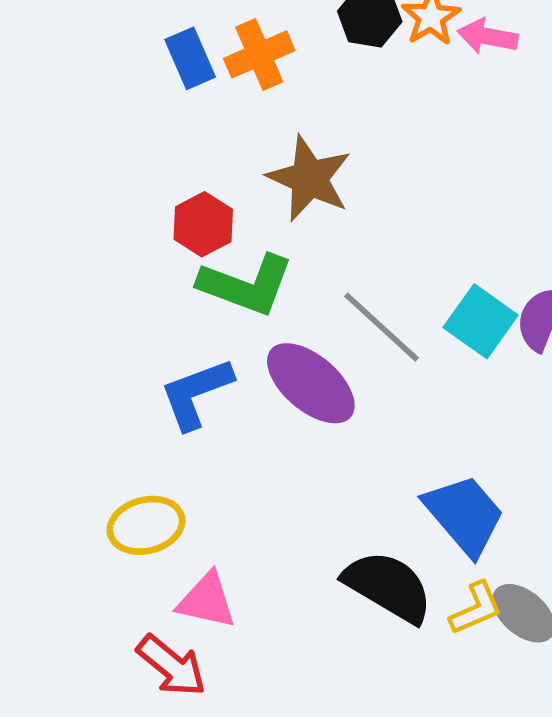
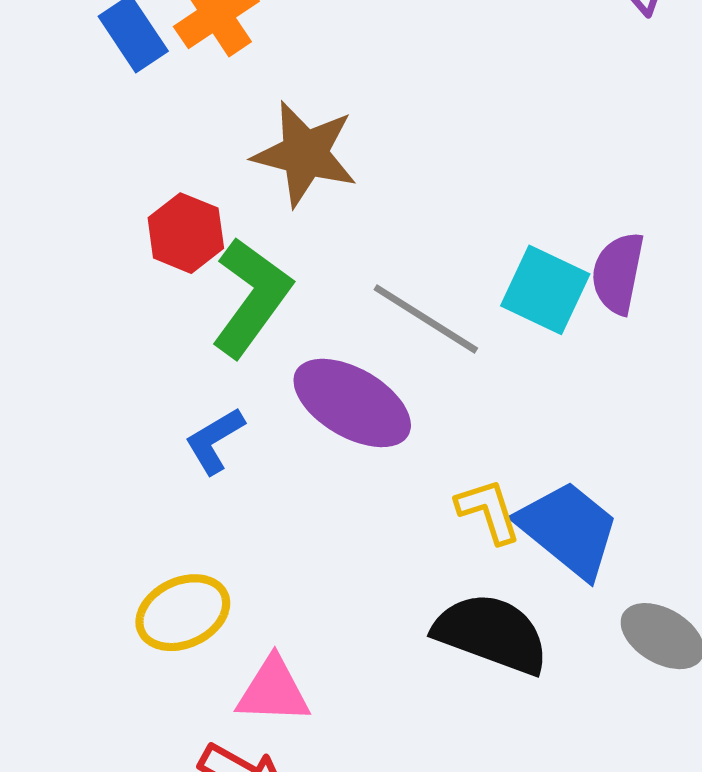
green L-shape: (246, 285) -> (251, 297), turned -64
blue L-shape: (196, 393) -> (215, 441), size x0.7
yellow L-shape: (476, 608) -> (488, 511), moved, turned -74

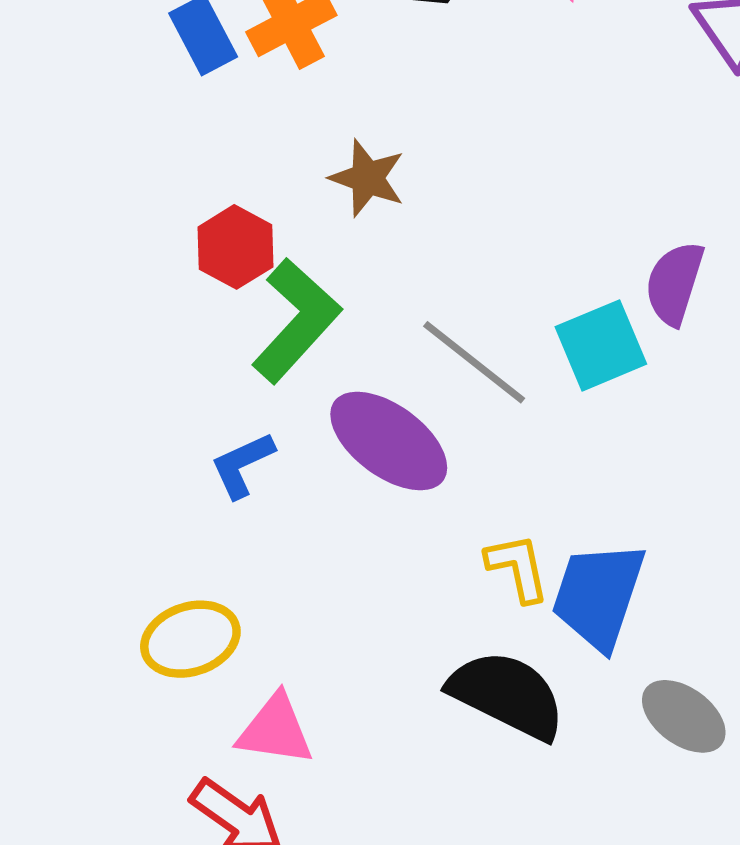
brown star: (305, 154) -> (367, 178), size x0.7
purple semicircle: (618, 273) -> (674, 283), moved
cyan square: (545, 290) -> (601, 345), turned 36
blue trapezoid: (568, 529) -> (598, 595), turned -117

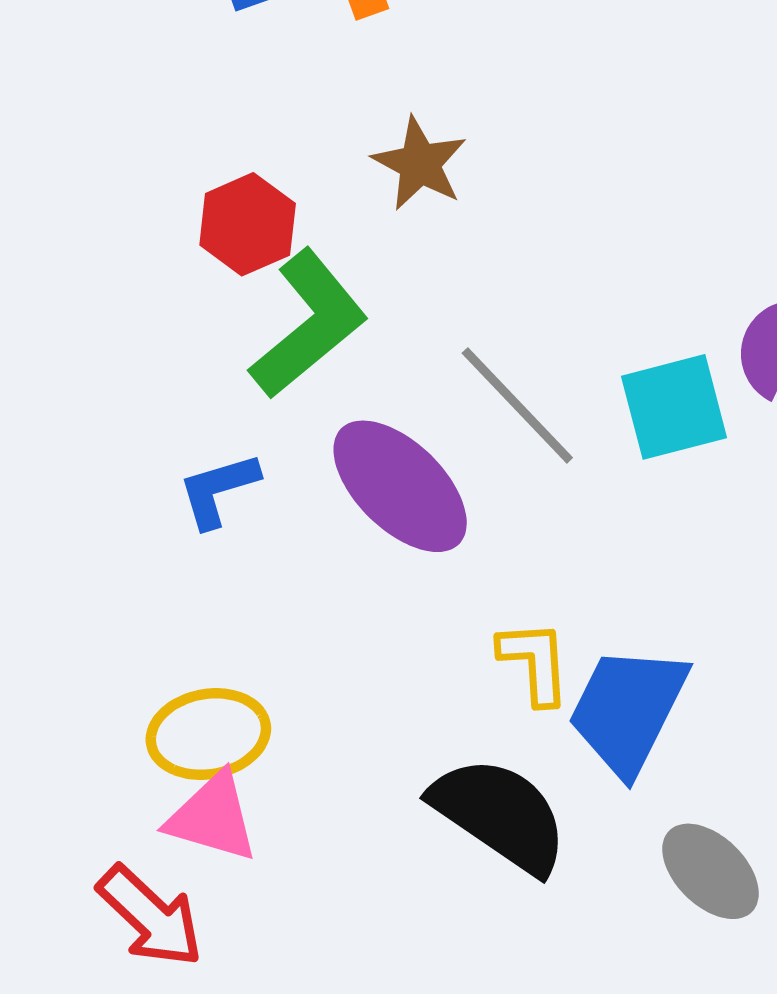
yellow ellipse: (190, 639) -> (208, 734), moved

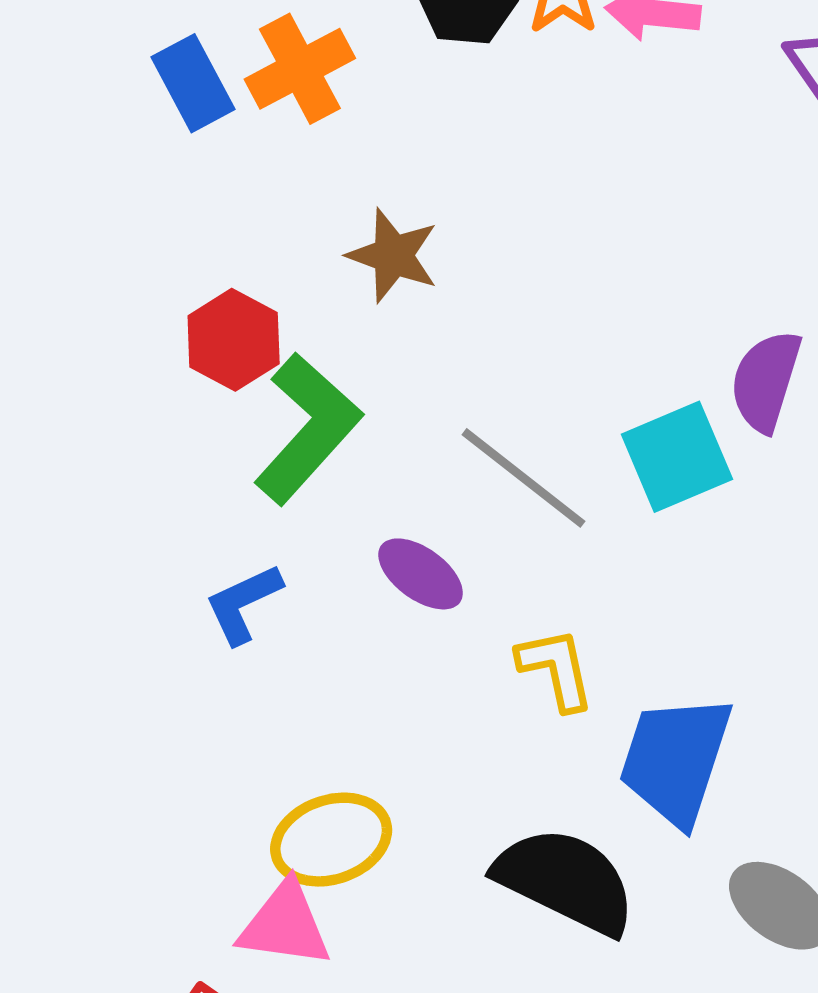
purple ellipse: (400, 486) -> (421, 574), size x0.6
yellow L-shape: (535, 662) -> (556, 669), moved
yellow ellipse: (208, 734) -> (331, 840), moved

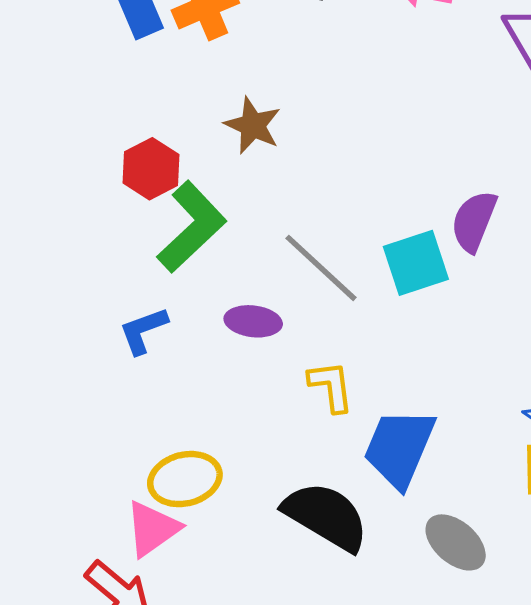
purple ellipse: (421, 574) -> (253, 321), turned -34
pink triangle: (285, 925) -> (152, 529), turned -48

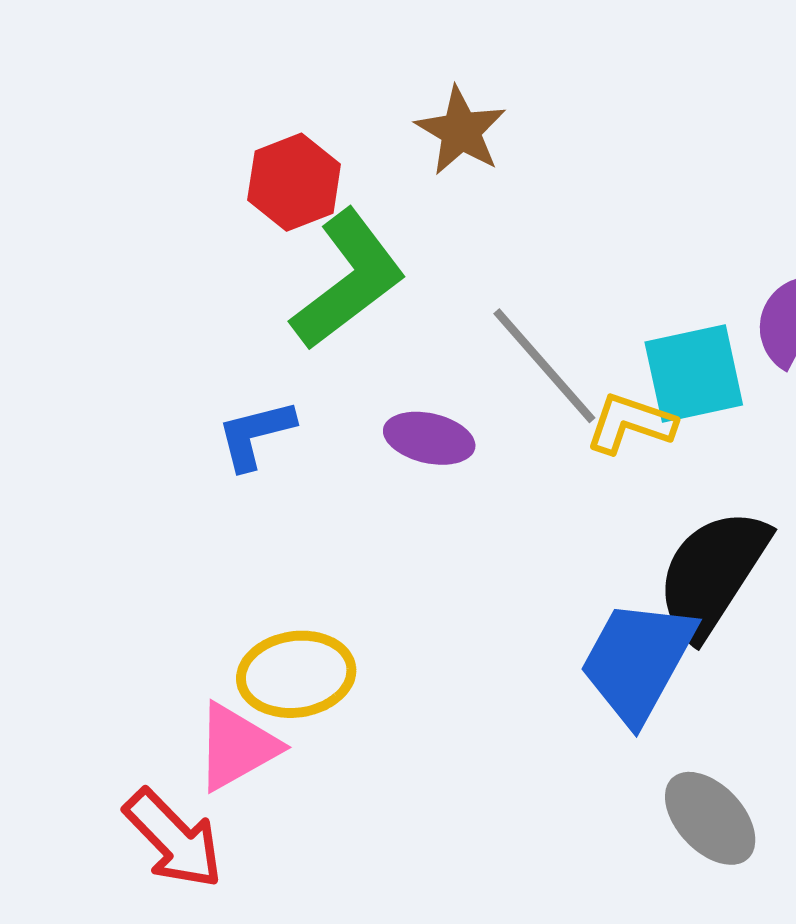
yellow L-shape: (331, 386) -> (630, 423), moved, turned -70
black semicircle: (326, 516) -> (712, 573), moved, turned -94

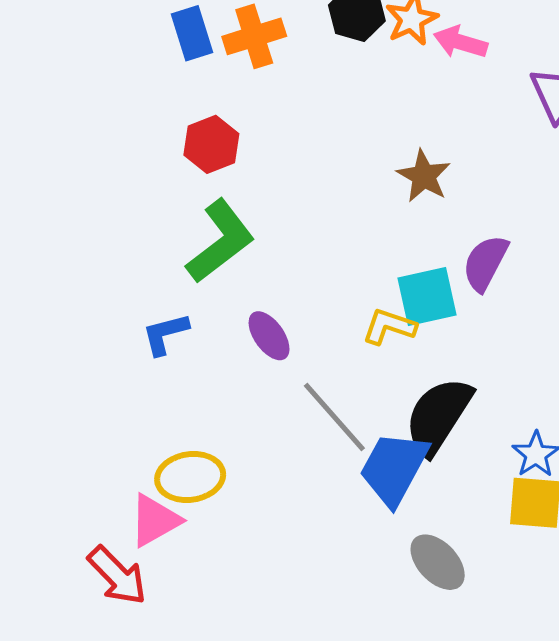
brown star: (461, 131) -> (424, 176), moved
red hexagon: (294, 182) -> (211, 144), moved
gray line: (544, 366) -> (334, 417), moved
purple ellipse: (429, 438) -> (269, 336), turned 42

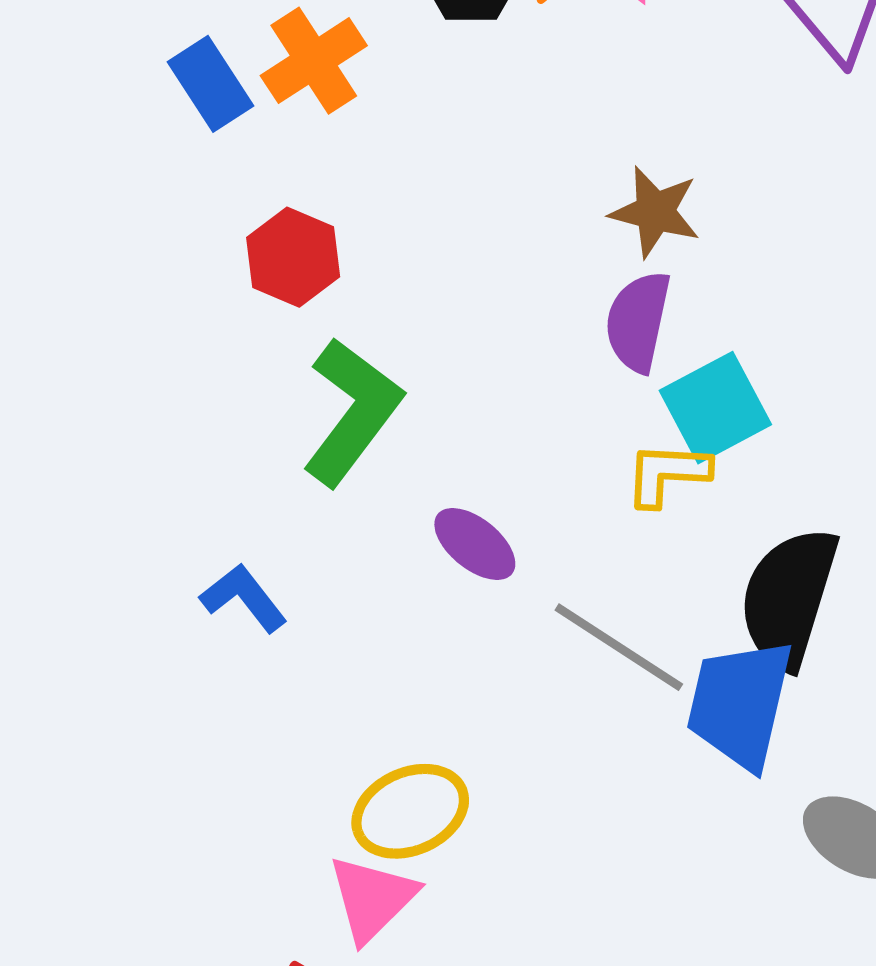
purple semicircle: (485, 263) -> (638, 322), moved
blue L-shape: (165, 334) -> (244, 598), moved, turned 82

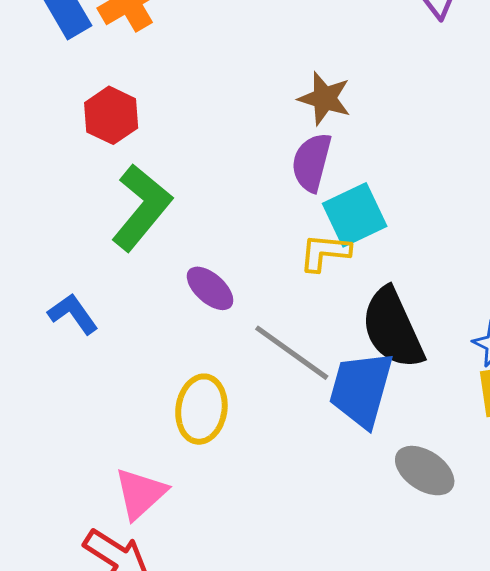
black semicircle: (789, 598) -> (393, 328), turned -44
yellow ellipse: (410, 811) -> (201, 409), moved, turned -60

